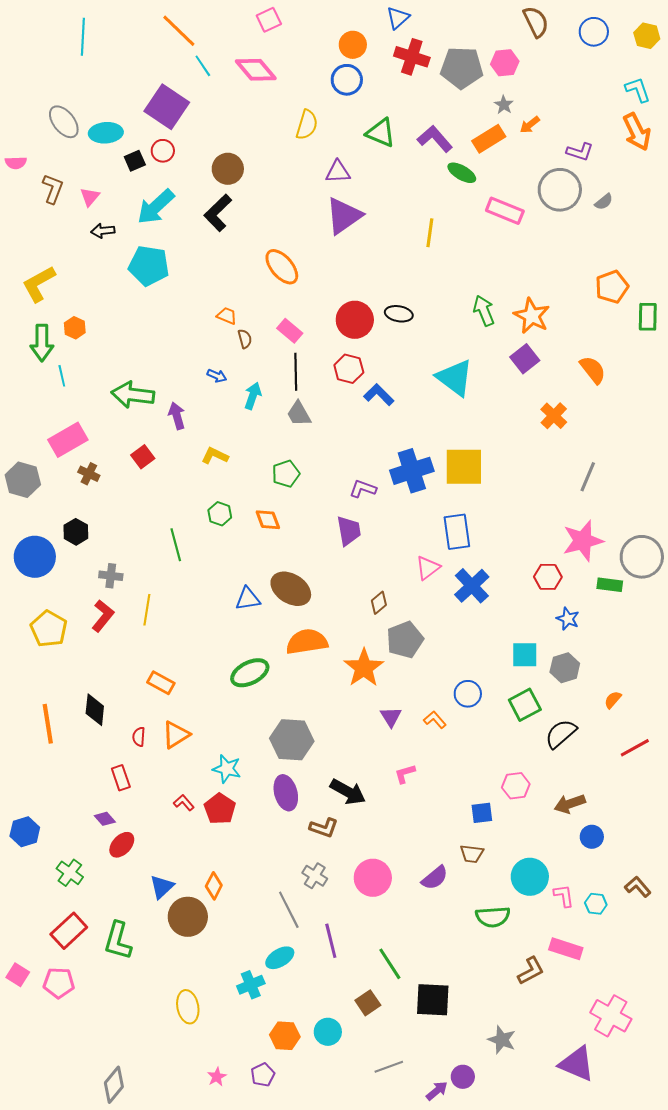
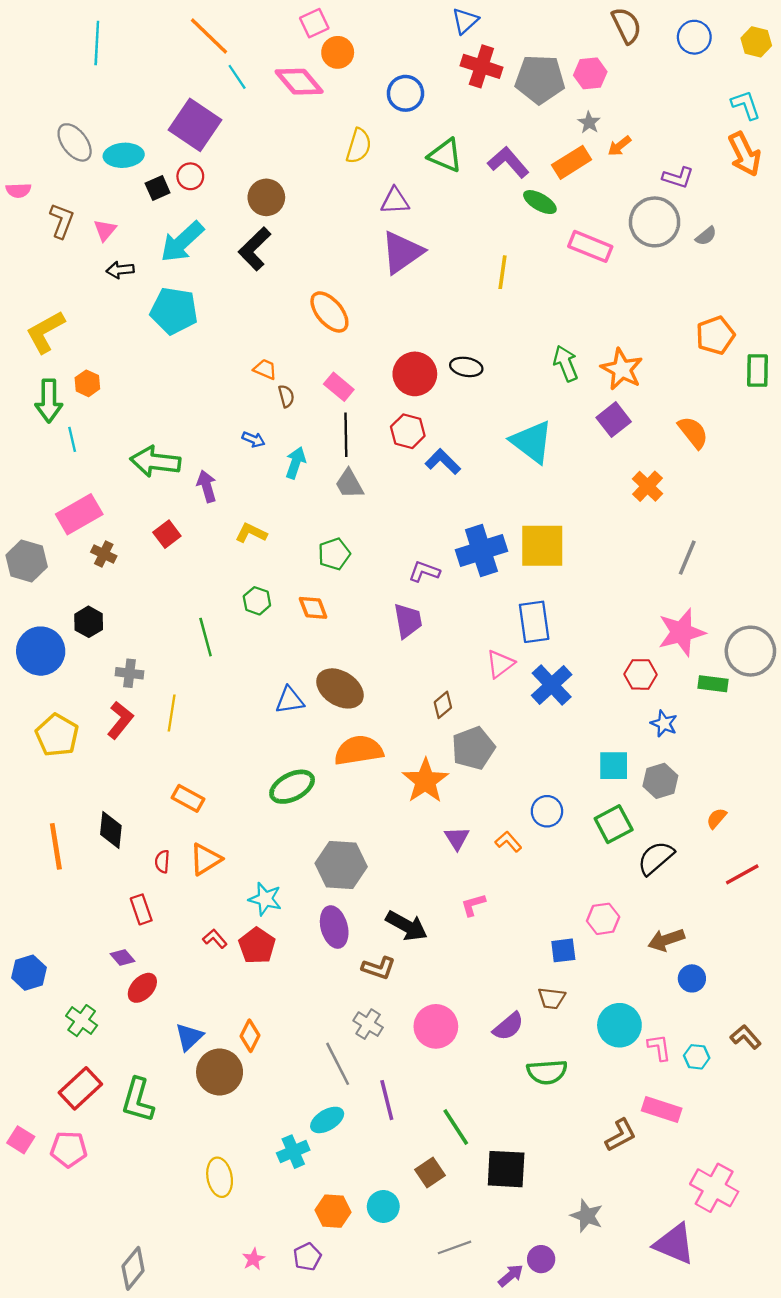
orange circle: (353, 45) -> (338, 52), moved
green semicircle: (493, 917) -> (547, 1072), moved

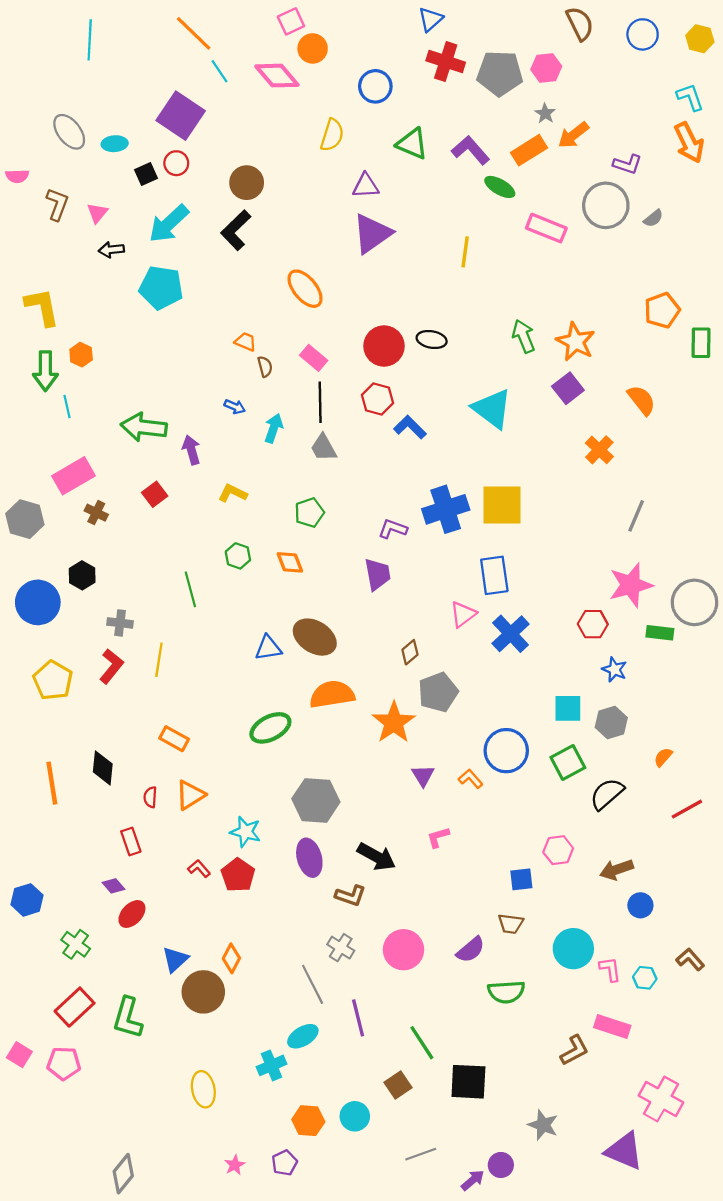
orange arrow: (619, 146) -> (573, 135), size x1.4
cyan ellipse: (124, 155) -> (115, 144), size x0.7
yellow L-shape: (45, 332) -> (42, 307), turned 108
blue circle: (547, 811) -> (506, 751), size x1.5

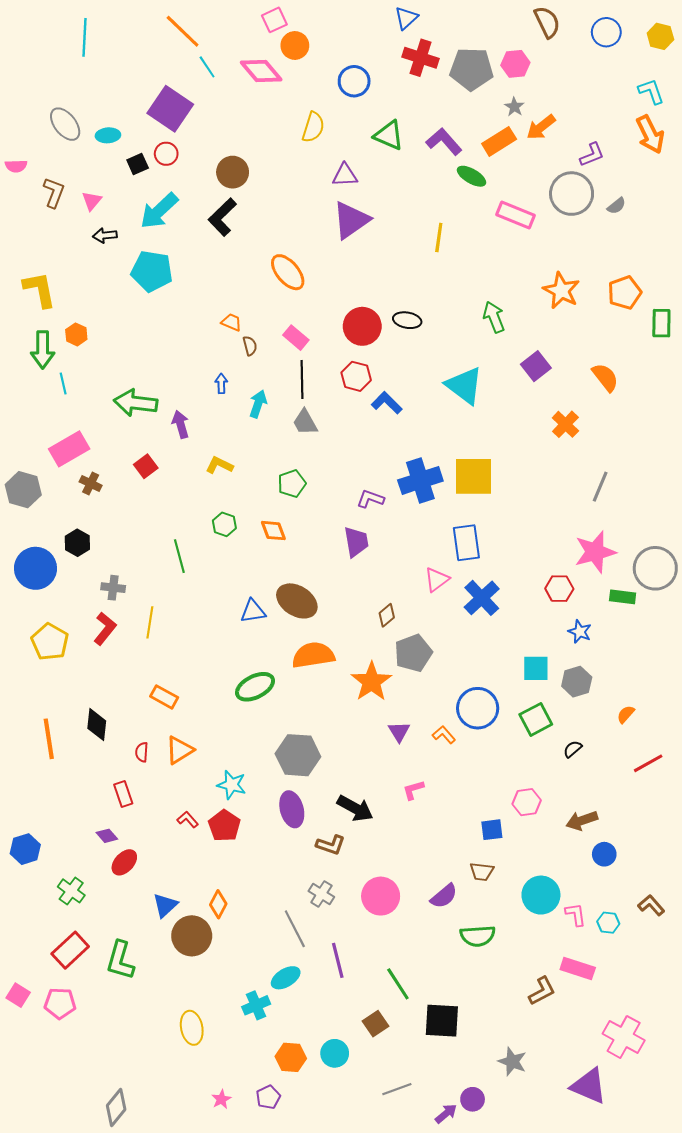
purple L-shape: (627, 164) -> (592, 155), turned -40
orange star: (575, 342) -> (561, 291), moved
blue arrow: (235, 407) -> (221, 383), turned -114
black semicircle: (607, 794) -> (573, 749), size x0.6

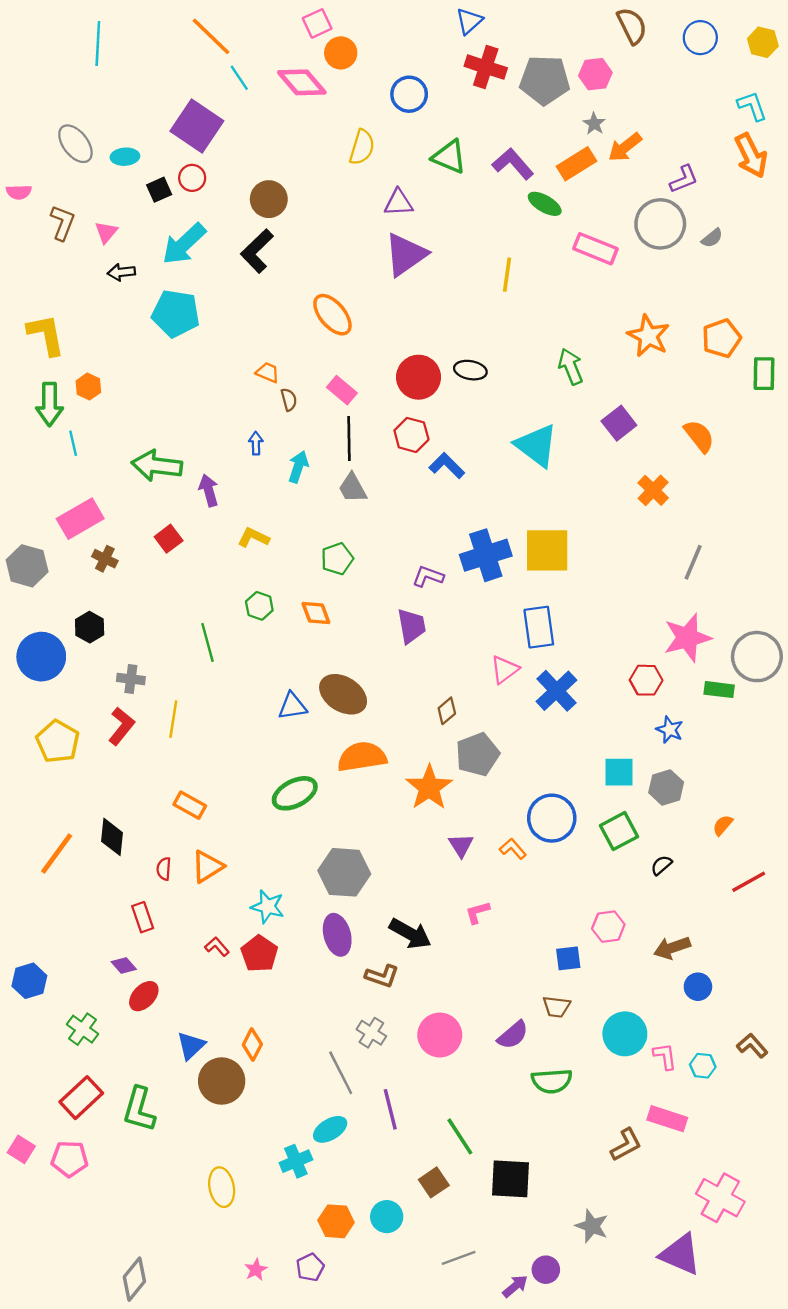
orange line: (49, 739) -> (57, 853), turned 45

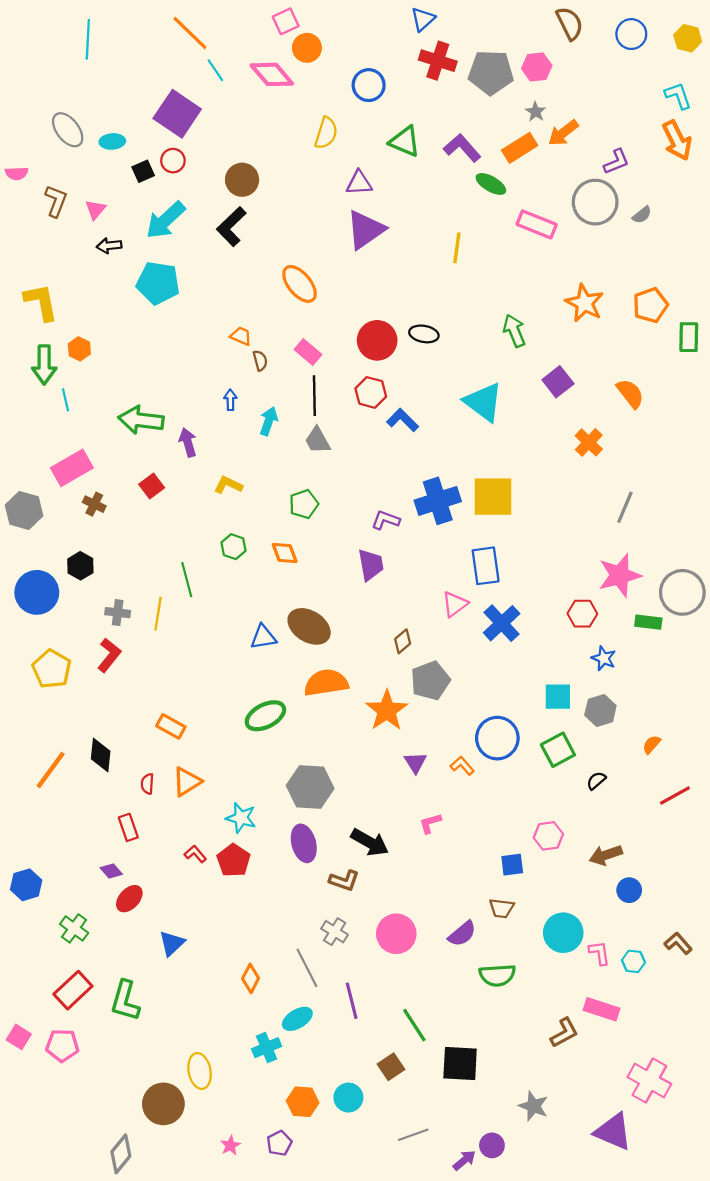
yellow line: (173, 719) -> (158, 614), moved
orange diamond: (252, 1044) -> (251, 978), moved
brown circle: (222, 1081) -> (163, 1104), moved

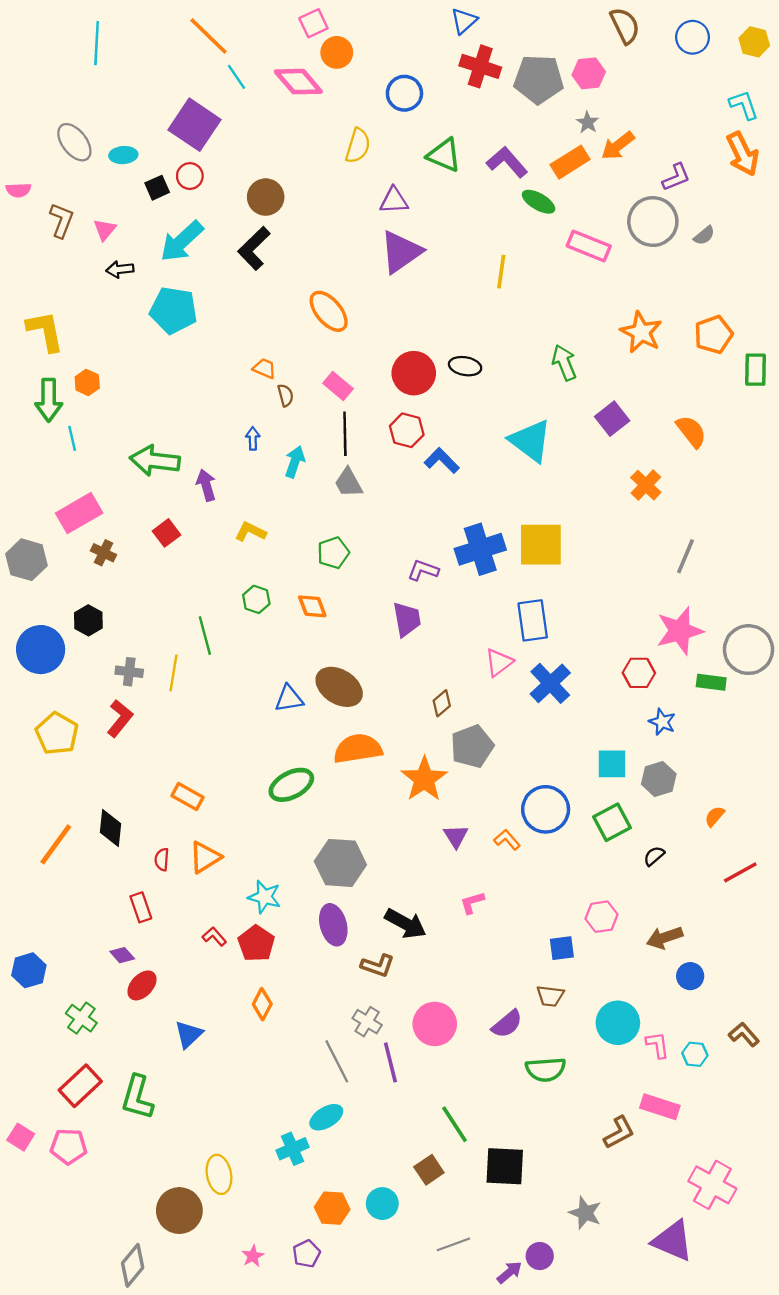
orange diamond: (251, 978) -> (262, 1004), moved
purple line: (352, 1001) -> (390, 1062), moved

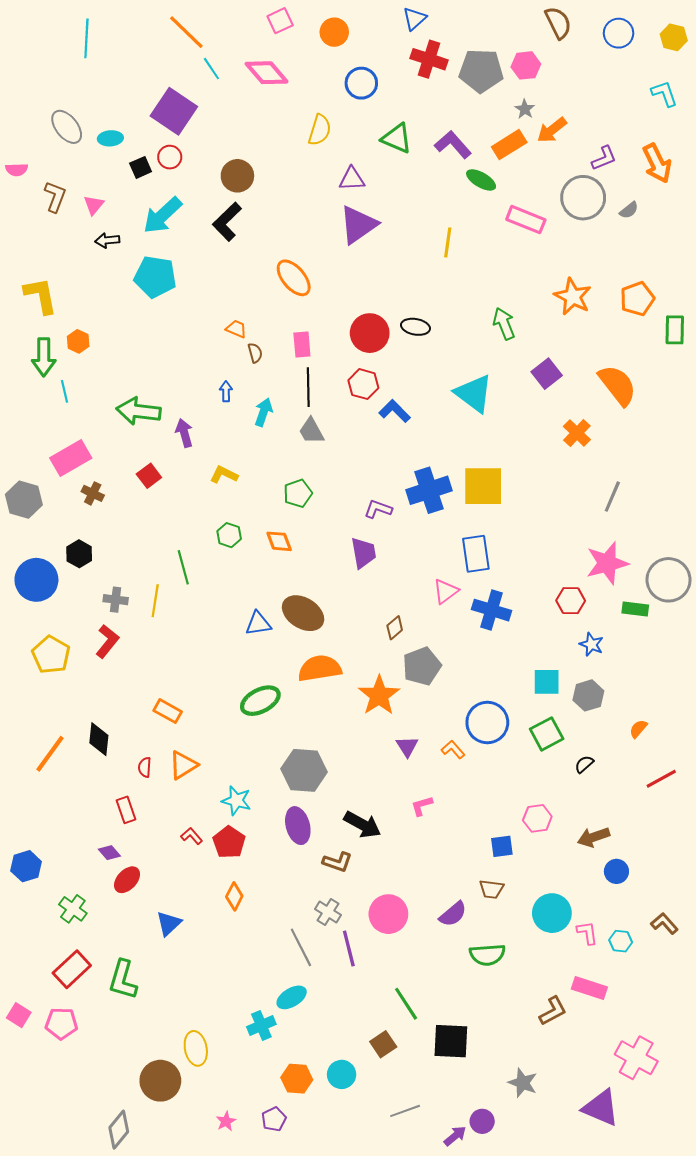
orange circle: (337, 52) -> (334, 32), moved
orange arrow: (743, 154) -> (657, 163), moved
pink rectangle: (338, 386) -> (302, 344), turned 45
orange semicircle: (691, 431) -> (617, 385), size x1.4
blue cross: (550, 683) -> (491, 610), turned -30

